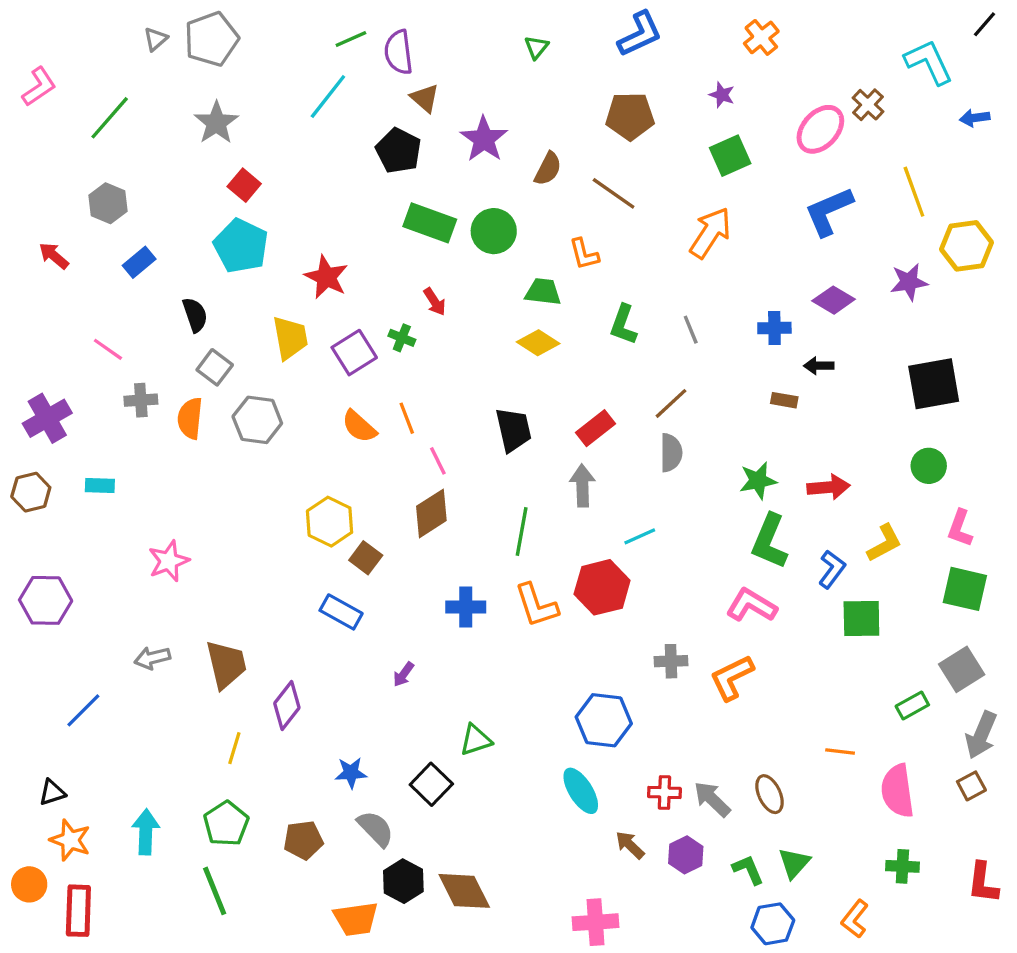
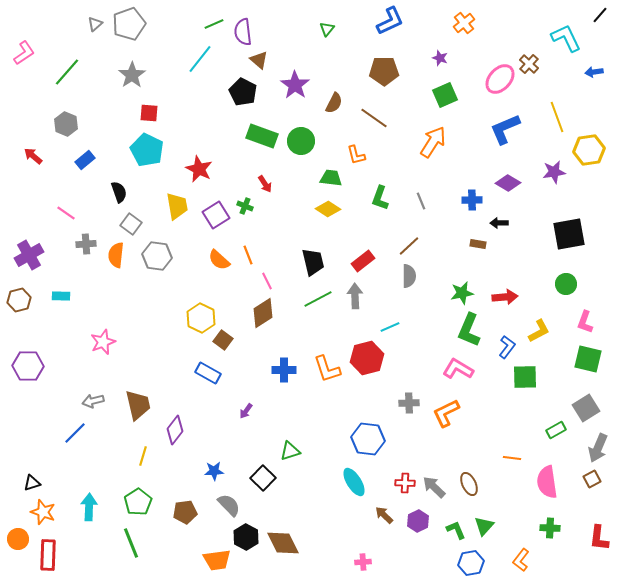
red square: (244, 185) -> (149, 113), turned -36
green line: (522, 531) -> (318, 299), moved, turned 52
blue line: (83, 710) -> (75, 433), moved
pink cross: (595, 922) -> (363, 562), size x0.6

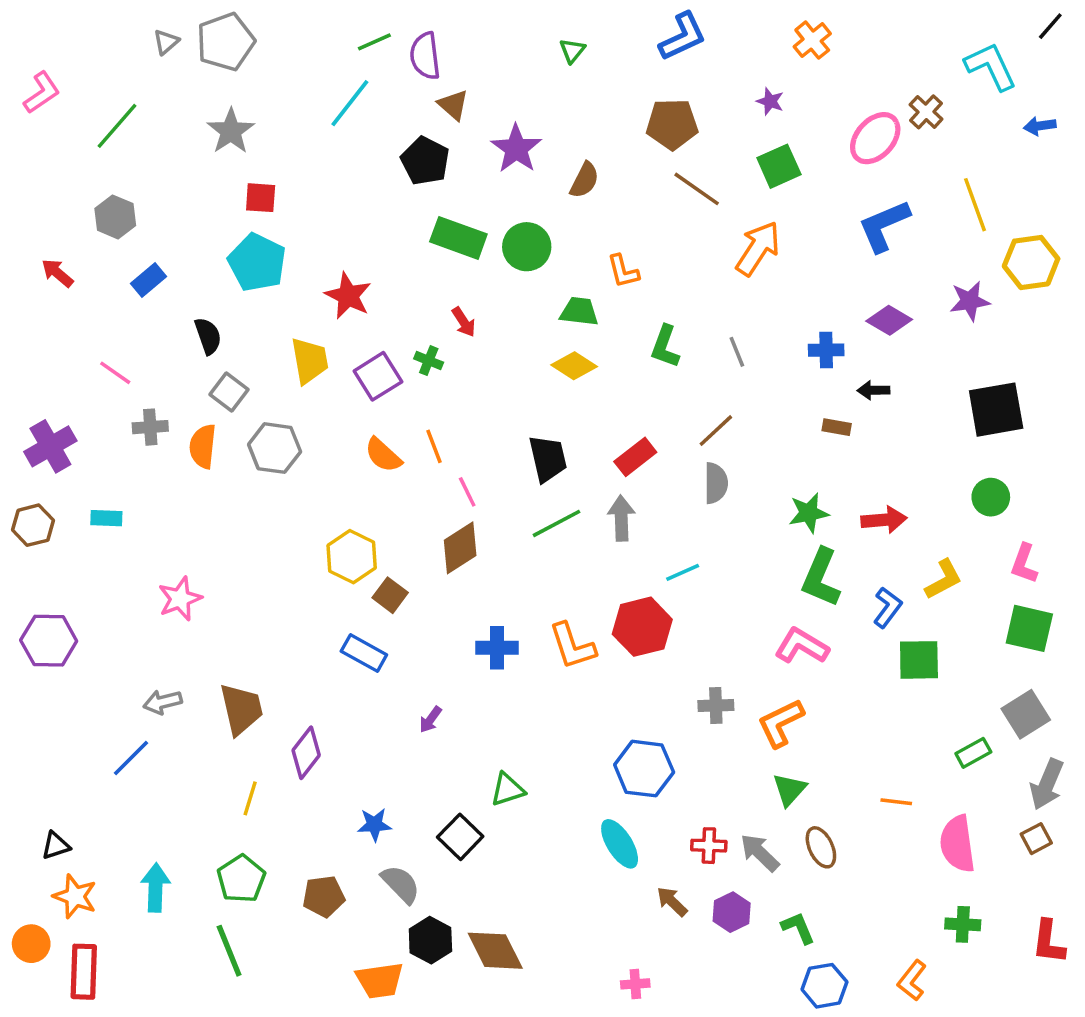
brown line: (374, 118) -> (697, 189), moved
green triangle: (484, 526) -> (789, 790), moved

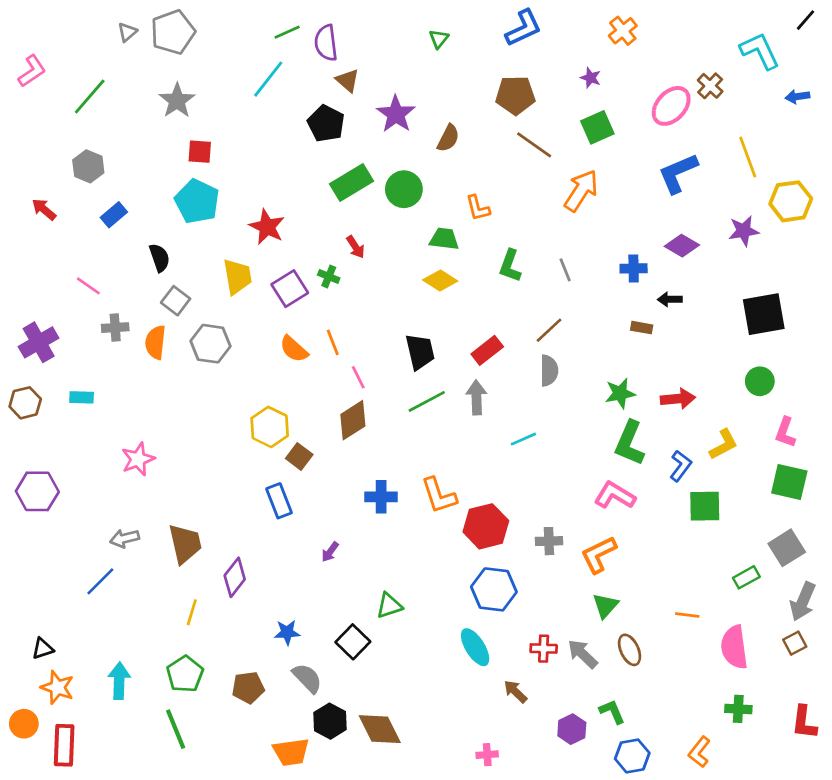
green rectangle: (458, 238) -> (352, 183), turned -51
red hexagon: (642, 627) -> (486, 526), moved
blue rectangle: (364, 653) -> (279, 501), turned 40
purple hexagon: (732, 912) -> (572, 729), moved

